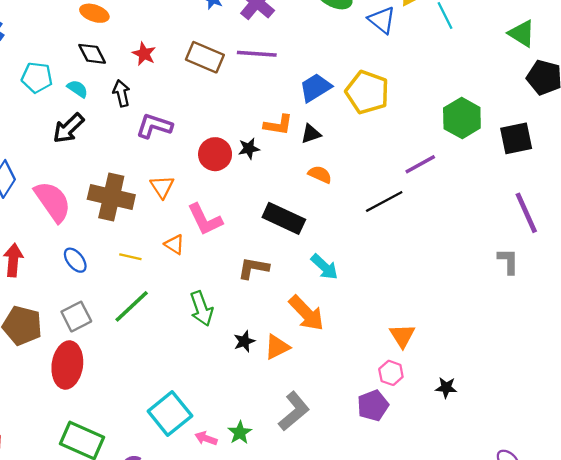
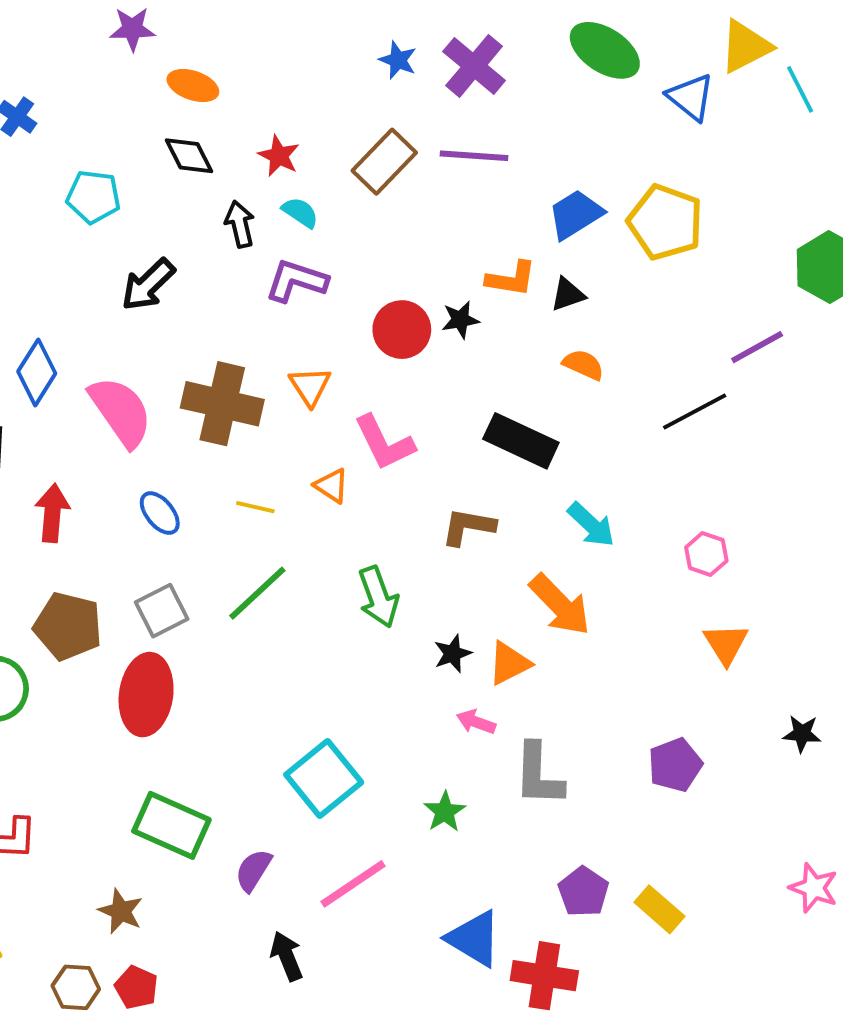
brown rectangle: (205, 57) -> (384, 162), turned -69
cyan semicircle: (77, 89) -> (300, 212), moved
pink hexagon: (391, 373) -> (706, 554), moved
gray L-shape: (294, 411) -> (538, 775), turned 132
pink arrow: (206, 438) -> (476, 722), moved

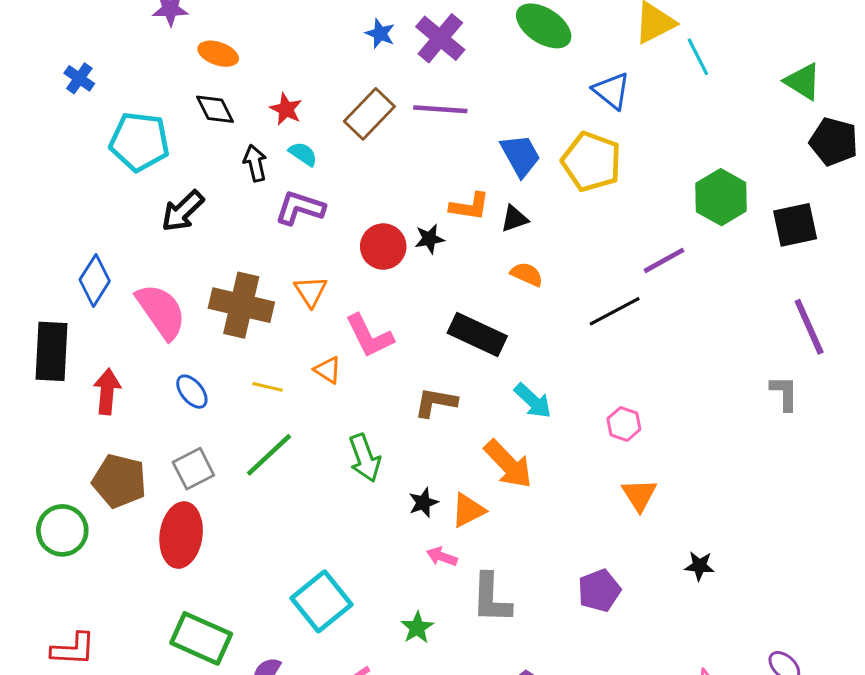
blue triangle: (691, 97) -> (612, 91), moved
cyan pentagon: (93, 197) -> (139, 142), size x1.4
blue trapezoid: (576, 214) -> (521, 155), turned 93

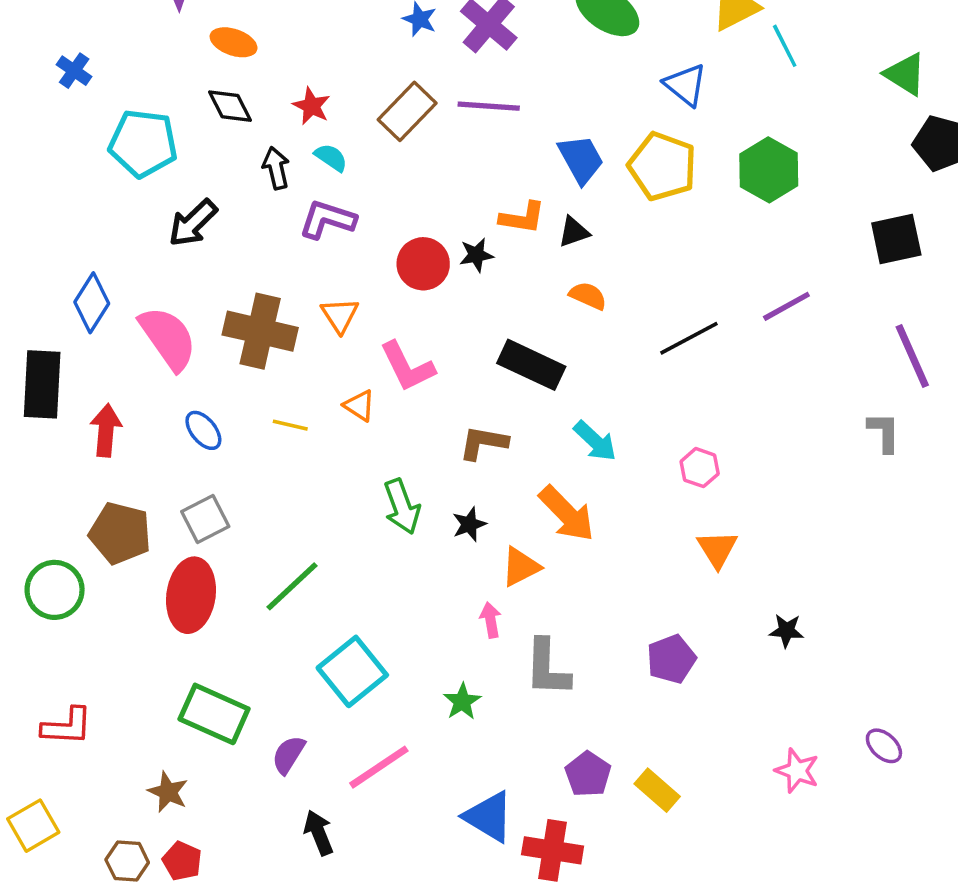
green hexagon: (721, 197) -> (769, 170), moved
purple line: (664, 260) -> (786, 306), moved
green line: (269, 455) -> (292, 586), moved
black star: (423, 503) -> (469, 524), moved
pink arrow: (442, 557) -> (491, 620), turned 60

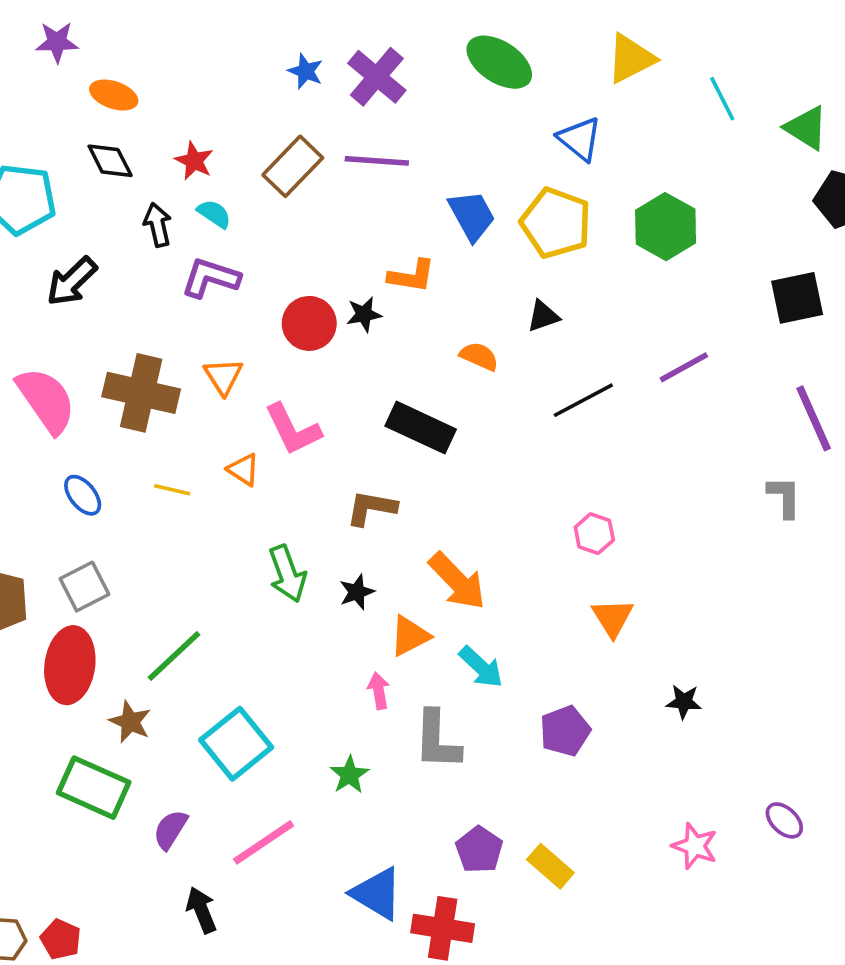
cyan line: (785, 46) -> (722, 99), moved
black triangle: (574, 232) -> (543, 316), moved
cyan arrow: (595, 441) -> (481, 667), moved
brown star: (168, 792) -> (130, 722), moved

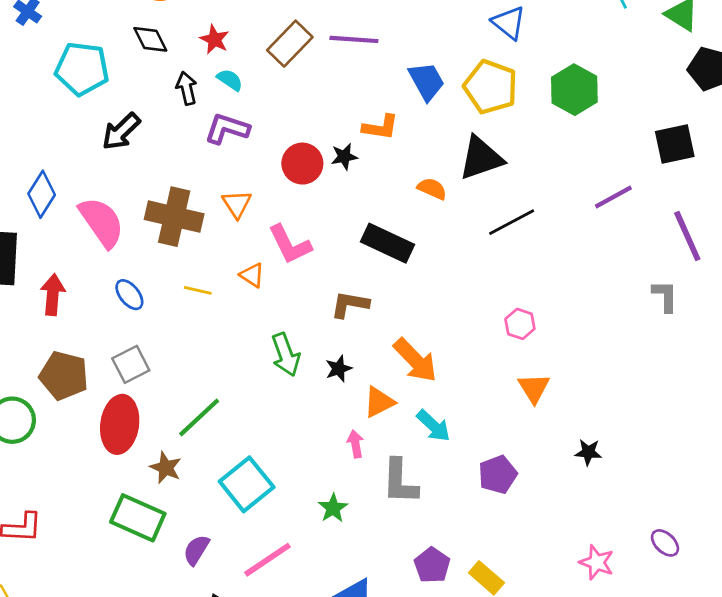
black triangle: (543, 316) -> (481, 158), size x1.8
purple line: (684, 367) -> (613, 197), moved

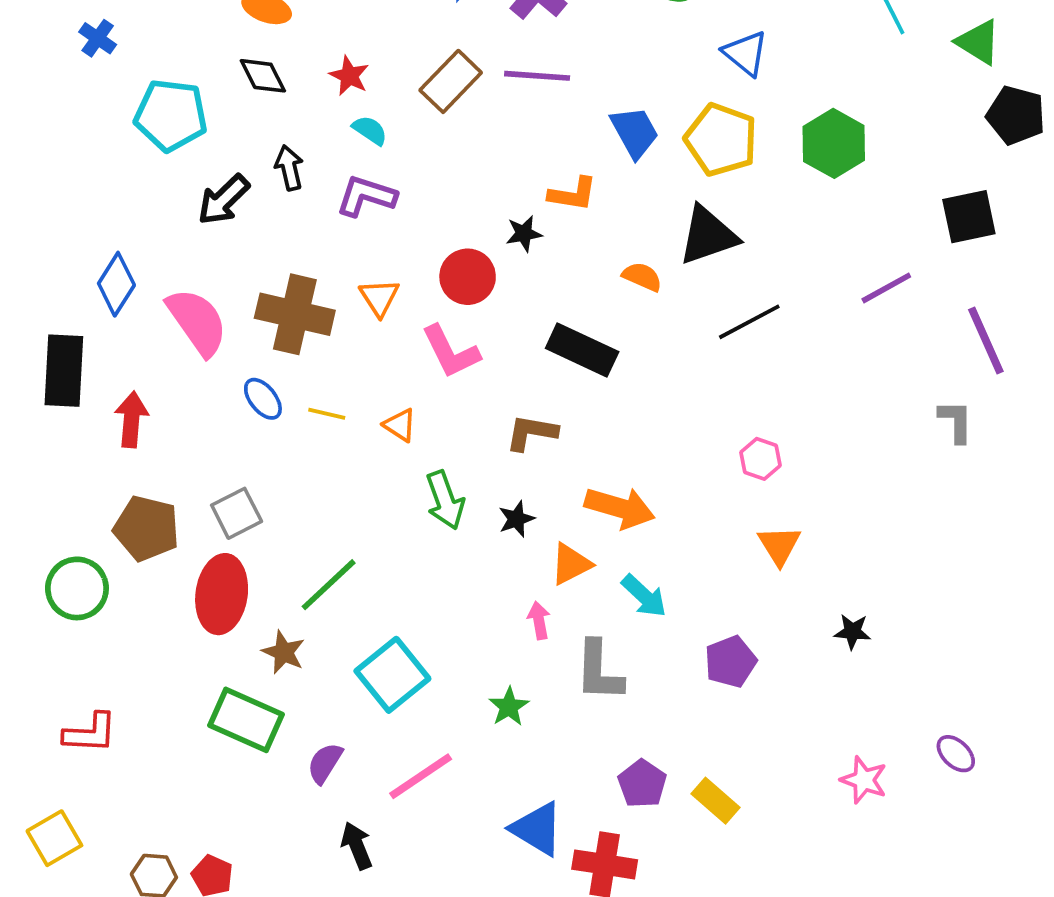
black arrow: (187, 88) -> (289, 168), moved
red circle: (302, 164) -> (468, 277), moved
orange triangle: (252, 275) -> (400, 425), moved
blue ellipse: (129, 295) -> (263, 399), moved
orange arrow: (415, 360) -> (620, 508), turned -30

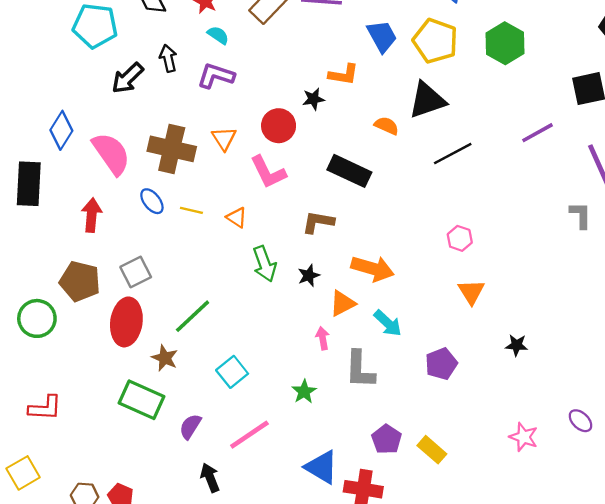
red arrow: (131, 419) -> (92, 215), moved
cyan square: (392, 675) -> (232, 372), size x0.7

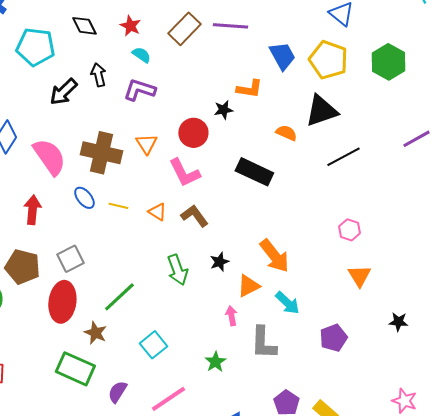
brown L-shape: (318, 222) -> (194, 216), moved, turned 44
green arrow: (265, 264) -> (177, 270), moved
orange arrow: (373, 269) -> (274, 256), turned 36

